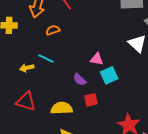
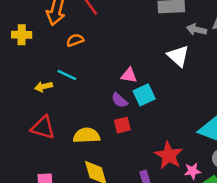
purple semicircle: (80, 80) -> (119, 100), moved

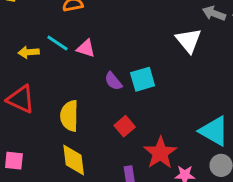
pink triangle: (129, 75) -> (86, 48), moved
red square: (122, 125) -> (125, 126), moved, turned -35
yellow semicircle: (86, 135) -> (69, 116), turned -95

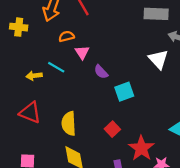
pink triangle: (86, 48) -> (82, 52), moved, turned 42
purple semicircle: (113, 81) -> (101, 72), moved

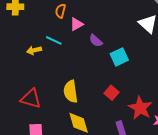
orange semicircle: (66, 36) -> (61, 11), turned -56
pink triangle: (82, 52) -> (77, 24), turned 40
red triangle: (30, 113) -> (31, 99), moved

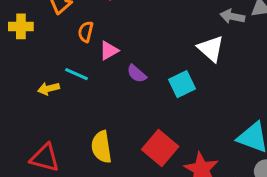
cyan square: (119, 57) -> (182, 84), moved
red square: (112, 93) -> (160, 148), size x1.6

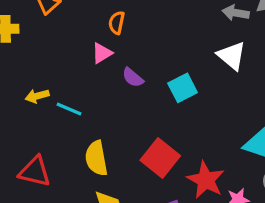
orange semicircle: (86, 32) -> (117, 23), moved
white triangle: (211, 49) -> (232, 56), moved
cyan line: (77, 74) -> (69, 109), moved

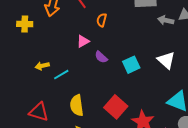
orange semicircle: (117, 23) -> (102, 20), moved
white triangle: (232, 56) -> (166, 60), moved
cyan line: (69, 109) -> (61, 75), turned -56

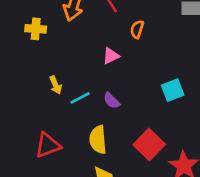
purple semicircle: (101, 57) -> (112, 101), moved
yellow arrow: (42, 66) -> (56, 85), turned -104
red triangle: (39, 112) -> (48, 145), turned -40

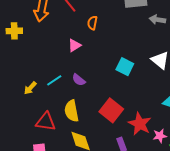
yellow arrow: (56, 85) -> (30, 88), moved, turned 72
cyan square: (173, 90) -> (125, 67), turned -36
red triangle: (48, 145) -> (46, 122), moved, turned 35

